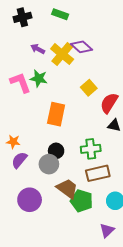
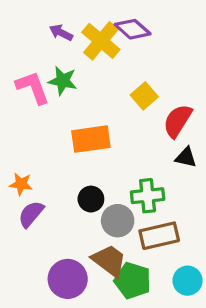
orange rectangle: (56, 114) -> (91, 139), turned 70
gray circle: (49, 164) -> (118, 221), moved
purple circle: (30, 200) -> (68, 279), moved

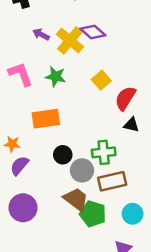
green star: (63, 81) -> (56, 77), moved
orange rectangle: (91, 139) -> (46, 119), moved
purple circle: (68, 279) -> (23, 208), moved

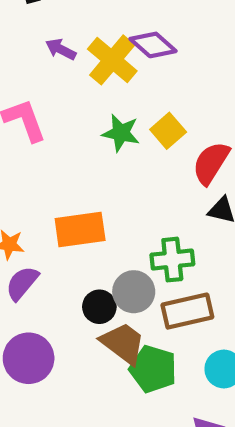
green star: (56, 77) -> (121, 133), moved
orange rectangle: (46, 119) -> (80, 229), moved
black circle: (63, 155) -> (99, 307), moved

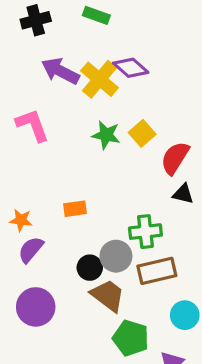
purple arrow: (61, 49) -> (60, 71), size x1.6
orange rectangle: (80, 229) -> (75, 209), size x0.6
green pentagon: (153, 369) -> (131, 338), moved

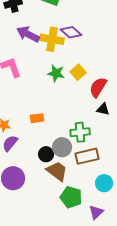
yellow cross: (100, 79) -> (52, 39), turned -30

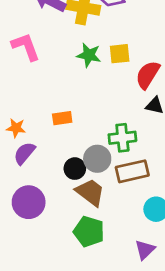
yellow square: (78, 72) -> (120, 54), turned 35
green pentagon: (71, 197) -> (89, 232), moved

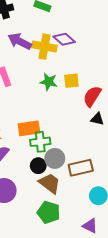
orange rectangle: (62, 118) -> (29, 128), size x1.5
green cross: (122, 138) -> (40, 142), moved
purple triangle: (145, 250) -> (90, 226), turned -49

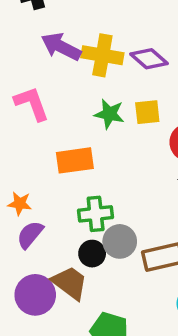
purple diamond: (64, 39) -> (149, 59), moved
orange rectangle: (29, 128) -> (75, 160), moved
brown trapezoid: (50, 183) -> (70, 283), moved

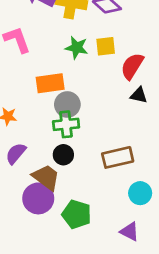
purple semicircle: (30, 235) -> (16, 153), moved
gray circle: (120, 241) -> (67, 104), moved
purple circle: (35, 295) -> (38, 198), moved

